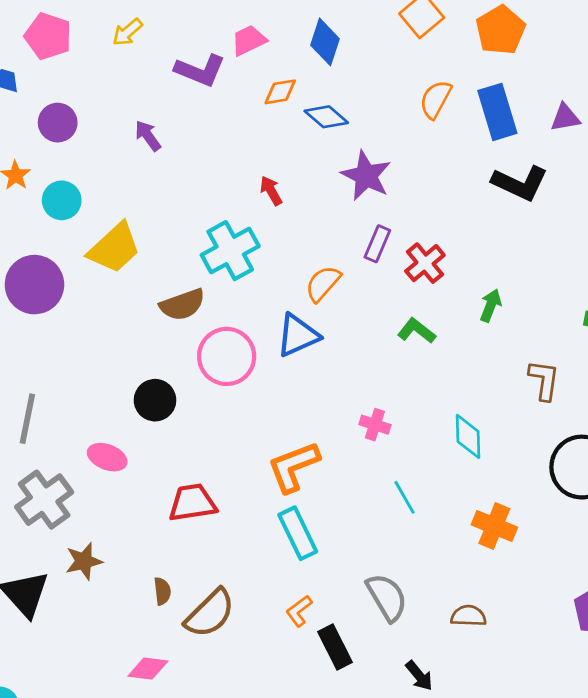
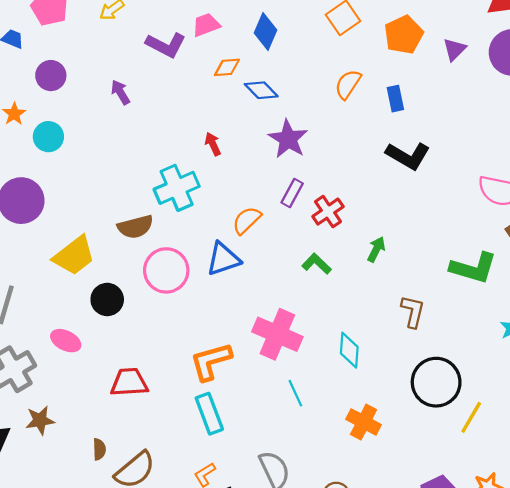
blue rectangle: (497, 112) -> (395, 99), size x0.6
purple triangle: (565, 118) -> (454, 49), moved, turned -40
yellow trapezoid: (114, 248) -> (74, 256), moved
pink cross: (375, 425) -> (277, 334), size x2.0

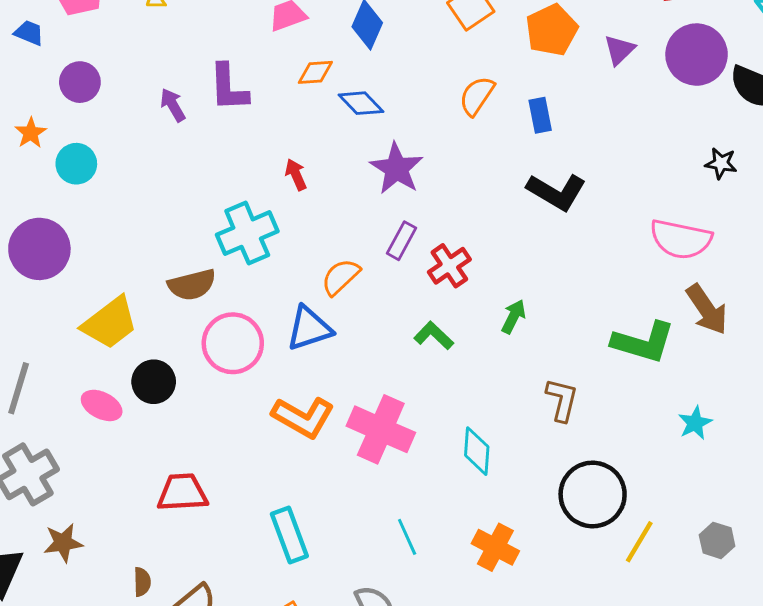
purple L-shape: (166, 45) -> (228, 88), moved, turned 60
pink ellipse: (66, 341) -> (102, 405), moved
orange L-shape: (211, 361) -> (303, 417), moved, turned -135
cyan line: (295, 393) -> (407, 537), moved

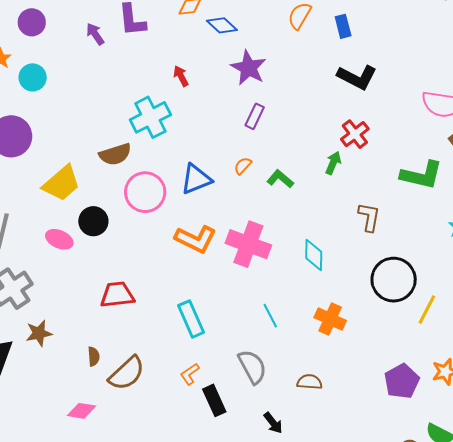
red cross: (449, 266) -> (355, 134), moved
orange semicircle: (341, 277) -> (243, 166), moved, size x0.7

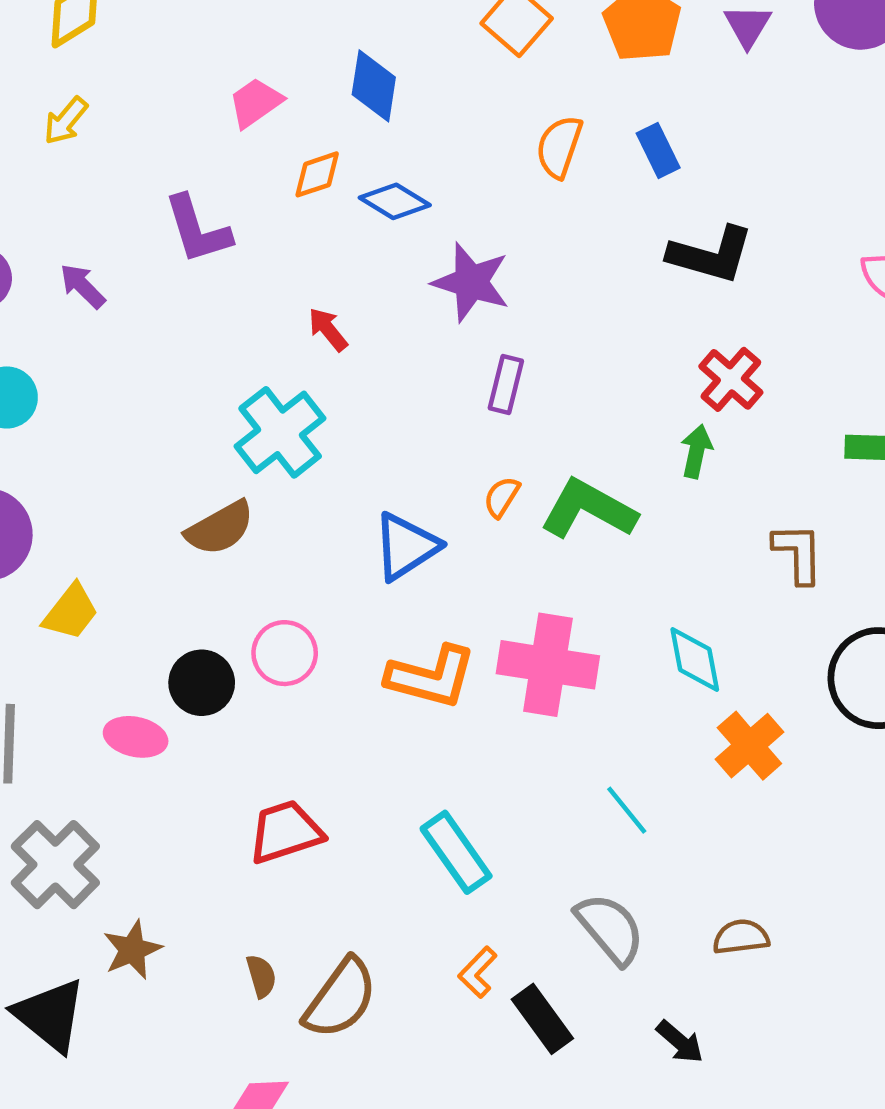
purple arrow: (95, 34) -> (83, 286), moved
green L-shape: (280, 179) -> (588, 509), size x1.6
yellow trapezoid: (62, 183) -> (71, 612), moved, size x0.7
pink circle: (145, 192) -> (285, 653), moved, size x0.7
orange cross: (330, 319) -> (749, 746), moved, turned 36

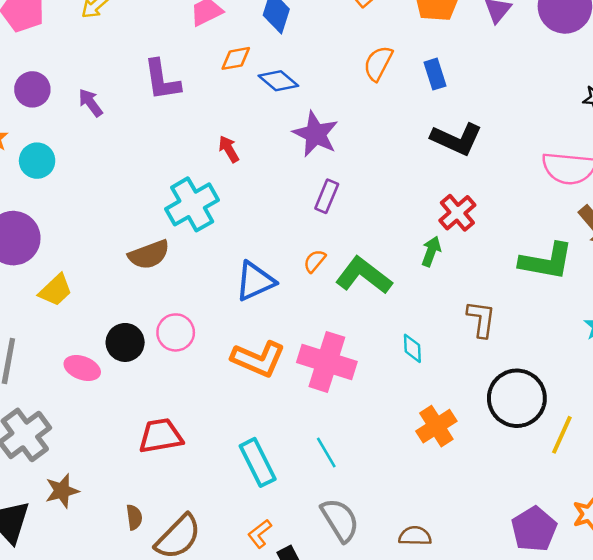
cyan diamond: (695, 660) -> (412, 348), moved, size x0.7
cyan line: (627, 810) -> (326, 453), moved

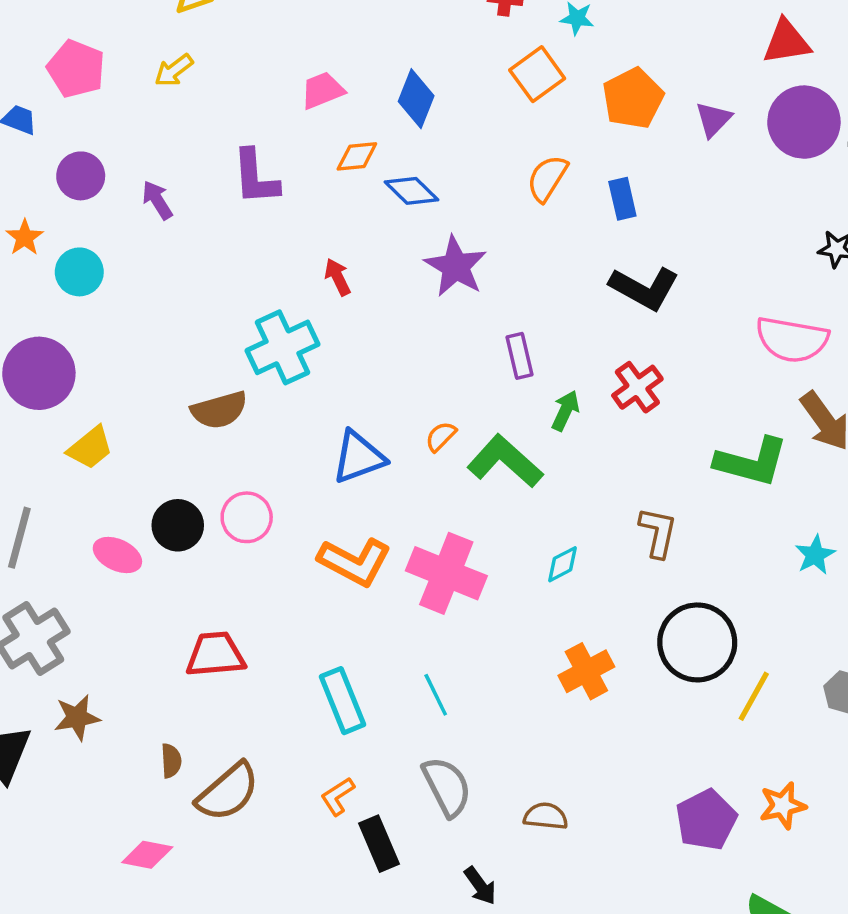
purple rectangle: (327, 196) -> (520, 356), moved, turned -40
green arrow: (431, 251) -> (565, 411), moved
cyan diamond: (412, 348) -> (562, 564), turned 60

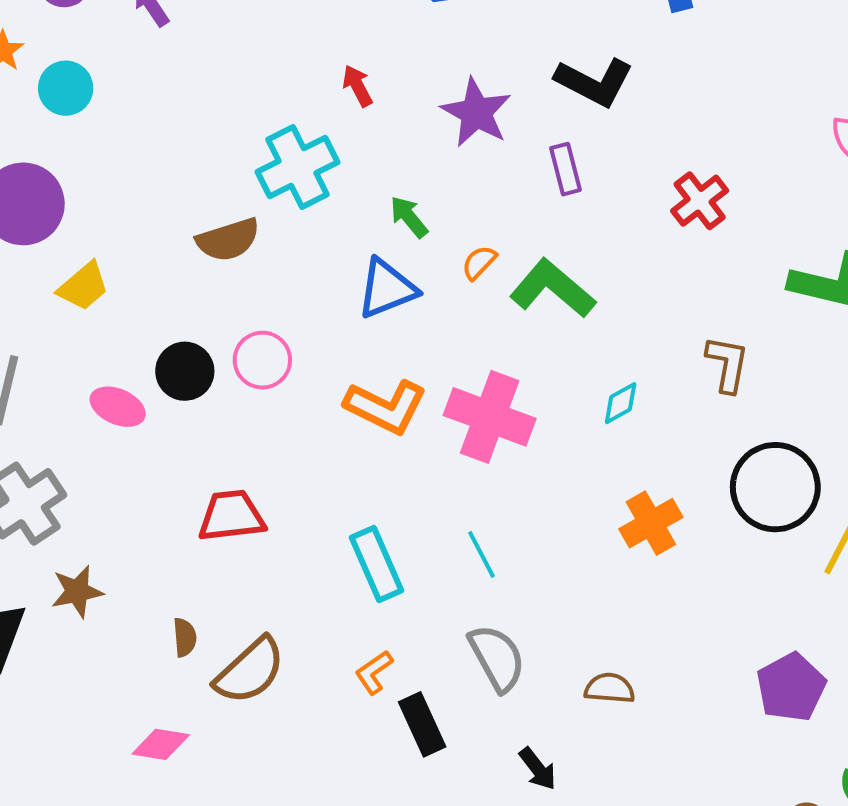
purple star: (456, 266) -> (476, 113), moved
black L-shape: (644, 288) -> (594, 82), moved
green arrow: (565, 411) -> (409, 217), moved, turned -63

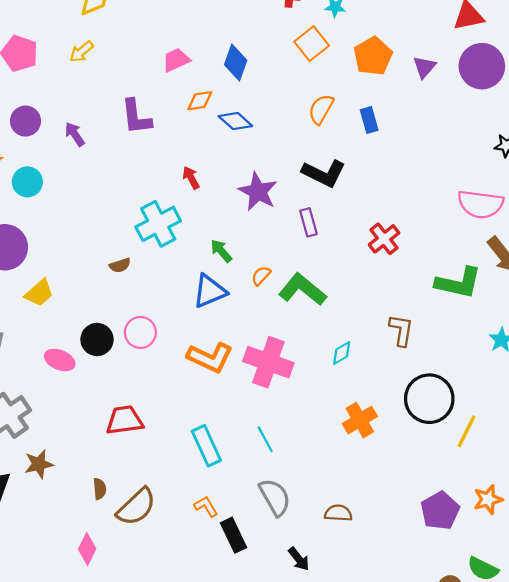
brown semicircle: (228, 240) -> (120, 265), size x0.6
orange L-shape: (374, 672) -> (206, 506), turned 95
pink diamond: (161, 744) -> (87, 549), turned -72

